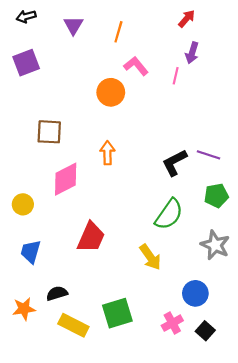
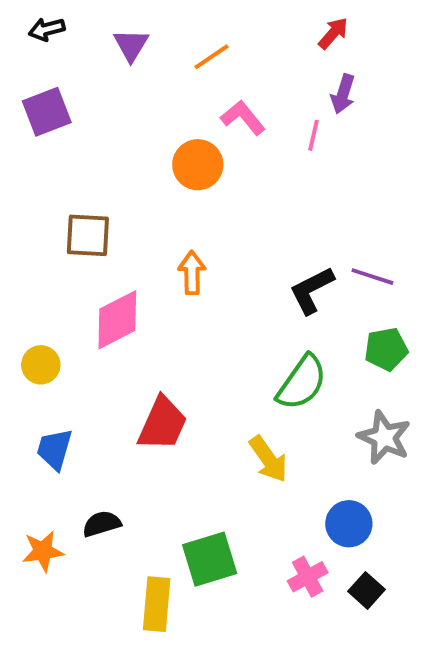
orange line: (118, 32) -> (212, 57), turned 40
yellow rectangle: (73, 325) -> (157, 604), moved, turned 68

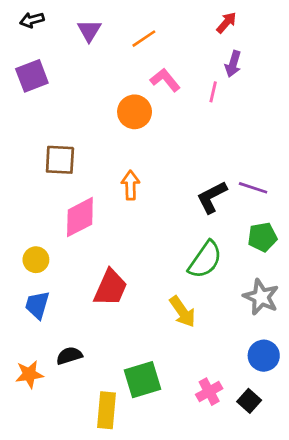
yellow circle: (41, 365) -> (36, 260), moved
blue circle: (349, 524) -> (264, 356), moved

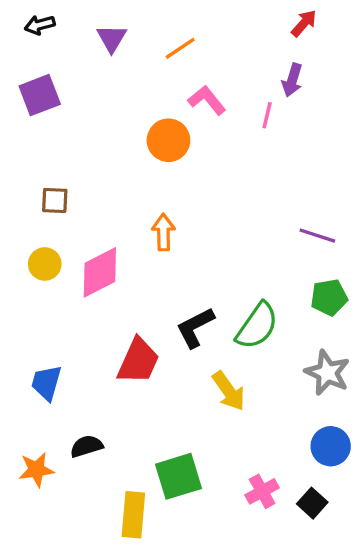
red arrow: (226, 23) -> (304, 23), moved
brown square: (60, 160) -> (55, 200), moved, size x0.7
black L-shape: (212, 197) -> (195, 328), moved
yellow circle: (36, 260) -> (45, 264), moved

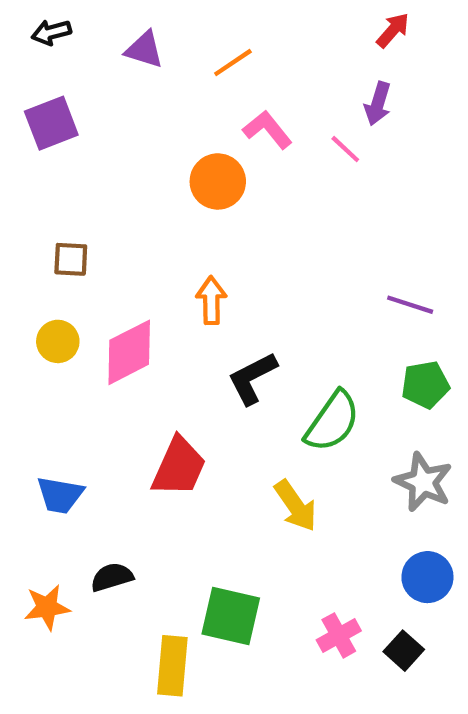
purple triangle: (112, 38) -> (144, 50), turned -44
pink line: (267, 115) -> (345, 149), turned -60
black L-shape: (195, 328) -> (252, 378), moved
blue trapezoid: (46, 383) -> (60, 495), turned -96
green square: (178, 476) -> (231, 616), turned 30

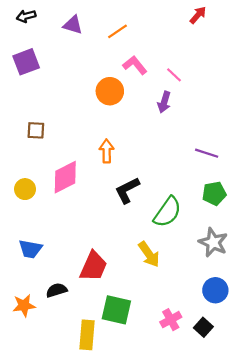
purple arrow: (378, 104) -> (164, 102), moved
yellow circle: (58, 341) -> (25, 189), moved
red trapezoid: (179, 467) -> (94, 266), moved

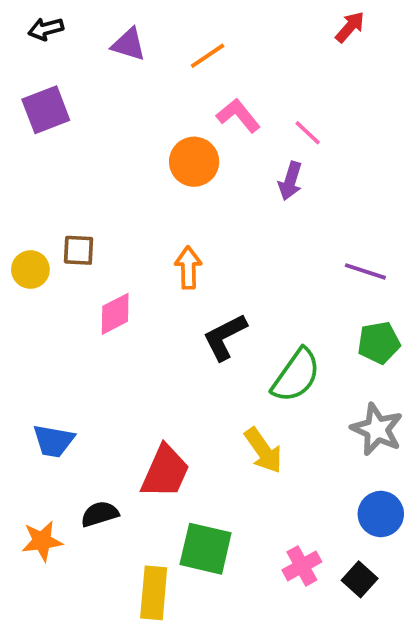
brown square: (36, 130) -> (79, 250), moved
pink diamond: (65, 177) -> (115, 314), size x0.7
yellow circle: (25, 189) -> (30, 270), moved

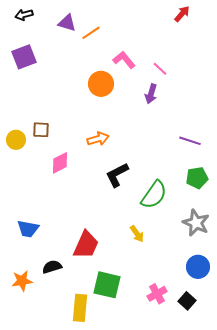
orange line: (208, 56) -> (91, 33), moved
orange arrow: (188, 268) -> (98, 139), turned 75
yellow arrow: (263, 450) -> (137, 234), size x0.7

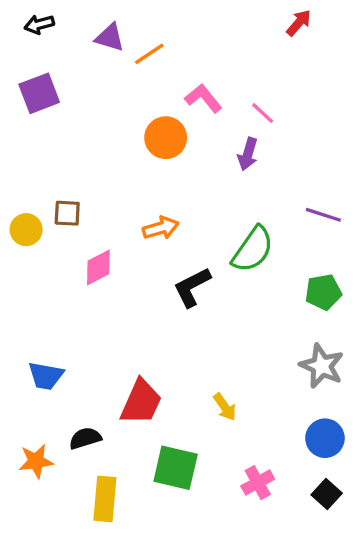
purple line: (190, 141) -> (323, 215), moved
green semicircle: (154, 195) -> (253, 249), moved
yellow arrow: (137, 234) -> (225, 407), moved
black square: (187, 301) -> (327, 494), moved
yellow rectangle: (80, 308) -> (105, 499), moved

